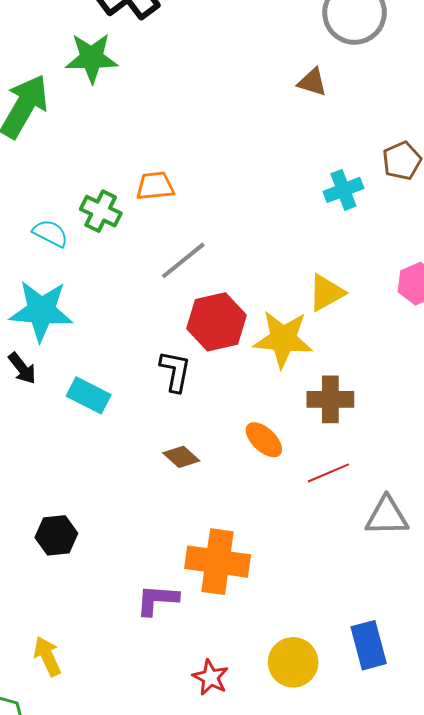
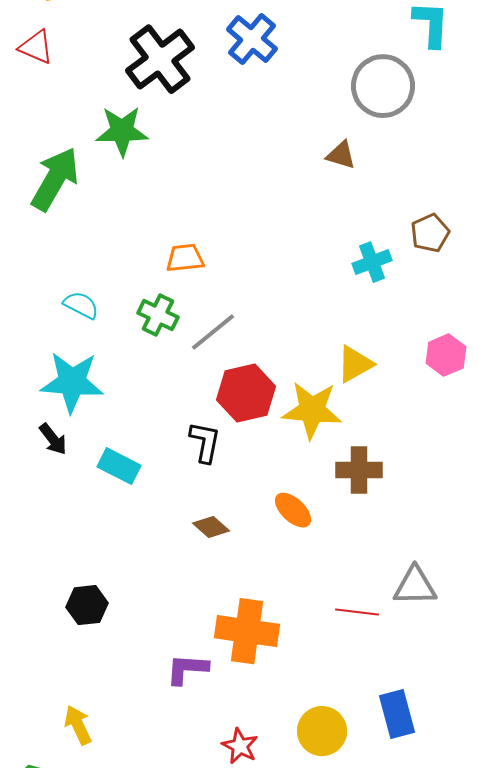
green cross: (101, 211) -> (158, 315), moved
red line: (328, 473) -> (357, 612), moved, turned 30

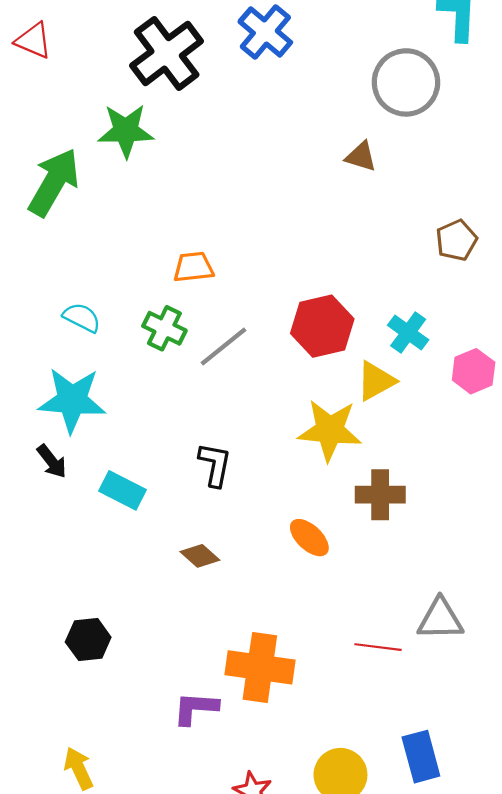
cyan cross: (372, 262) -> (408, 333), moved, turned -33
red hexagon: (246, 393) -> (322, 326), moved
brown diamond: (211, 527) -> (200, 556), moved

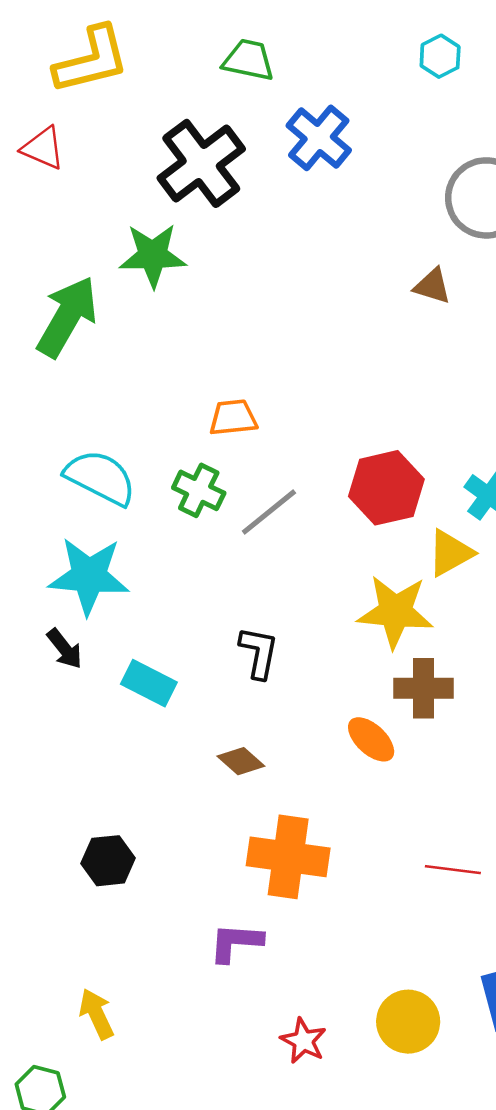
cyan semicircle: (82, 318) -> (100, 478), size x1.6
brown cross: (380, 495) -> (423, 688), moved
orange cross: (260, 667) -> (288, 857), moved

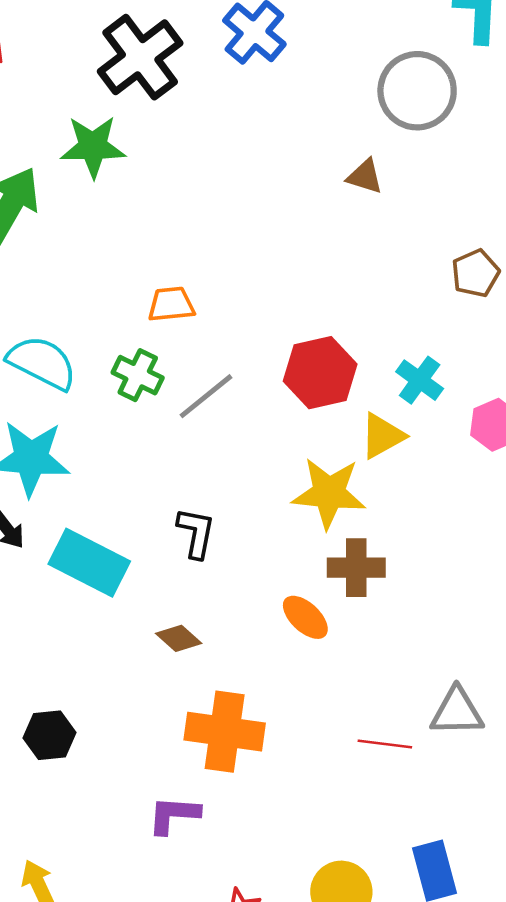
cyan rectangle: (149, 683) -> (89, 563), size x1.5

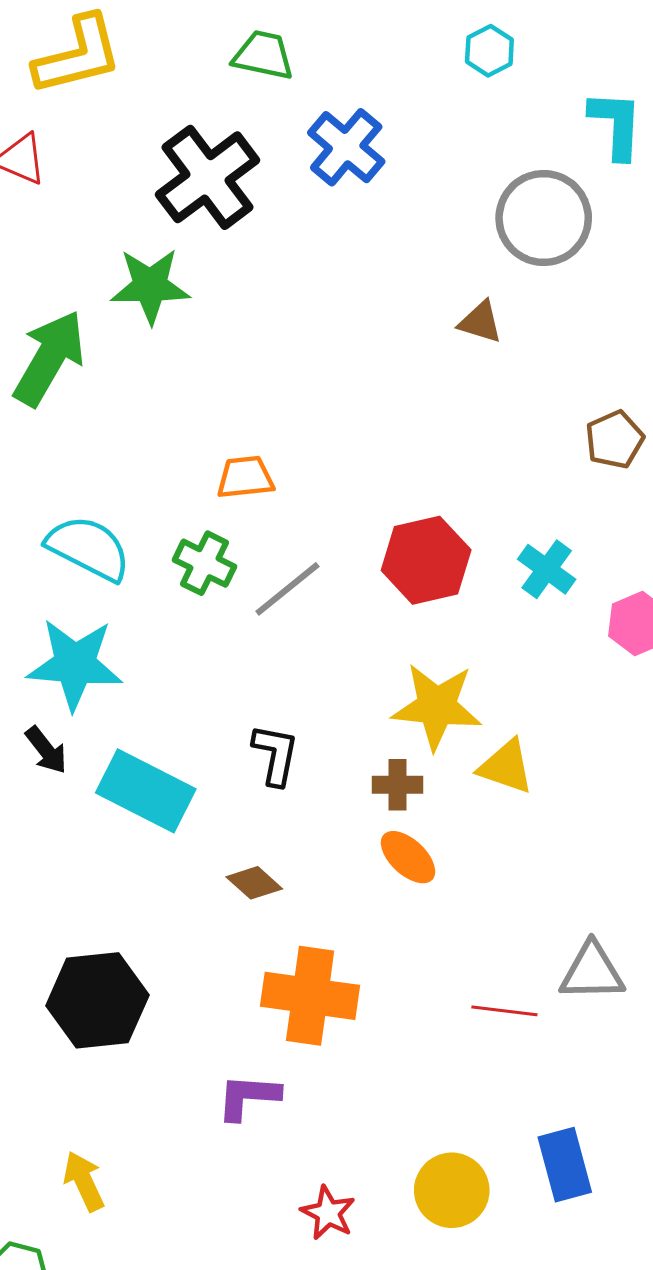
yellow triangle: (382, 436) -> (506, 767), moved, turned 48
brown cross: (356, 568) -> (397, 785), moved, size x0.7
black hexagon: (50, 735) -> (97, 1000), size x1.6

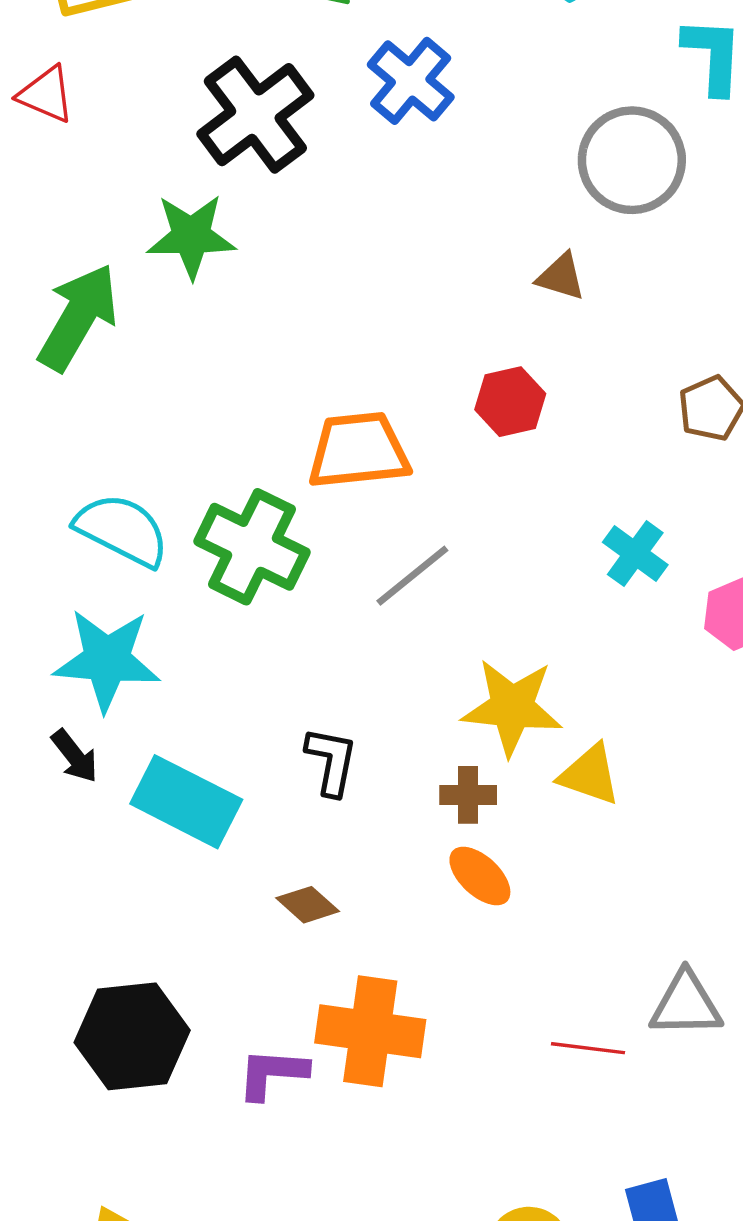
orange trapezoid: (245, 477) -> (358, 451), moved, size x1.6
red hexagon: (426, 560) -> (510, 402), moved, size x0.7
green cross: (205, 563) -> (252, 547), size x1.6
gray line: (287, 589) -> (412, 576), moved
purple L-shape: (248, 1097) -> (272, 1074), moved

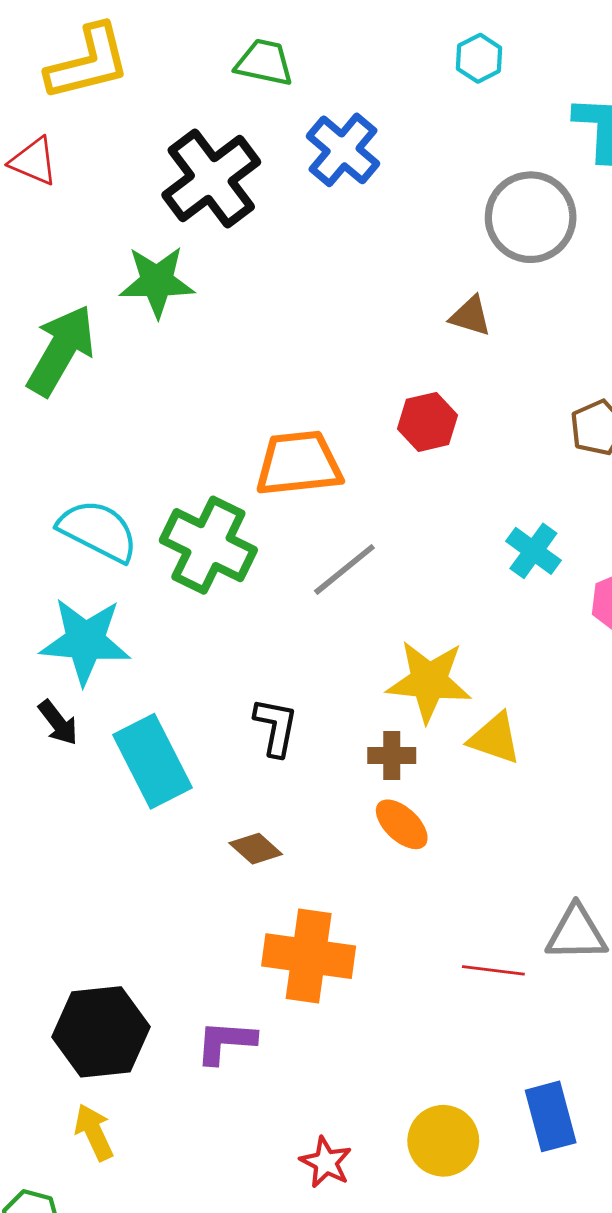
cyan rectangle: (186, 802) -> (153, 761), turned 36
black hexagon: (132, 1036) -> (101, 1032), moved
purple L-shape: (272, 1074) -> (226, 1042), moved

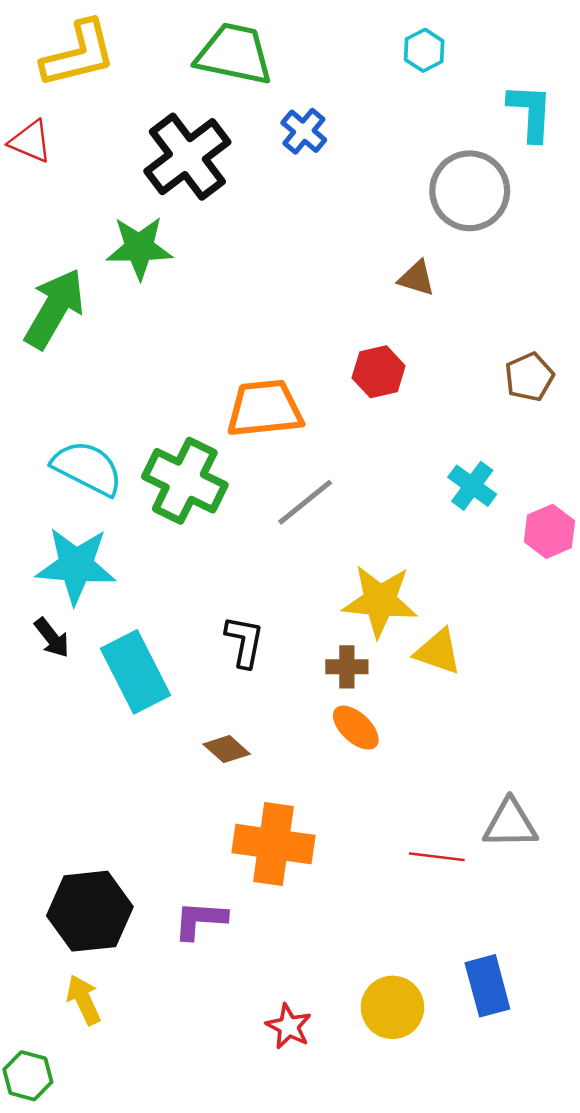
green trapezoid: (264, 63) -> (234, 54), size x1.5
blue cross: (343, 150) -> (304, 131), size x0.7

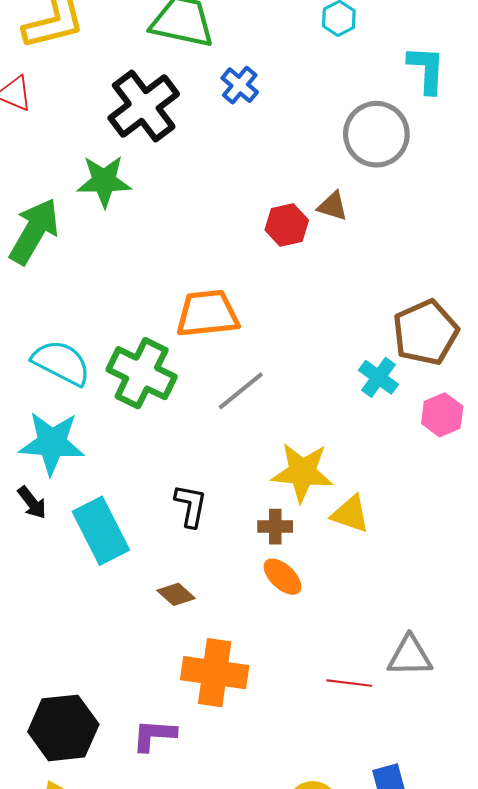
red hexagon: (379, 372) -> (287, 225), moved
brown pentagon: (529, 377) -> (425, 332), moved, size x1.6

